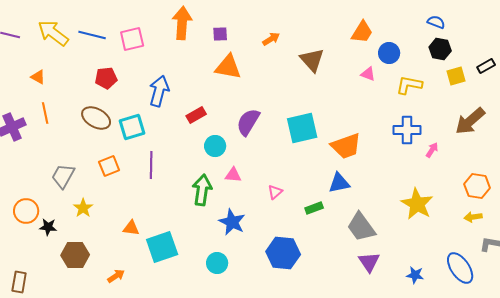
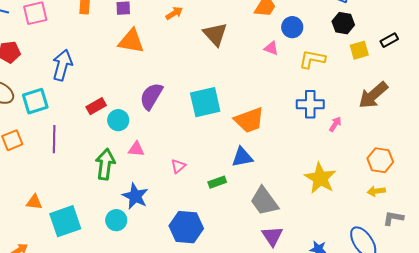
red rectangle: (196, 115) -> (96, 106), moved
cyan circle: (217, 263) -> (116, 220), moved

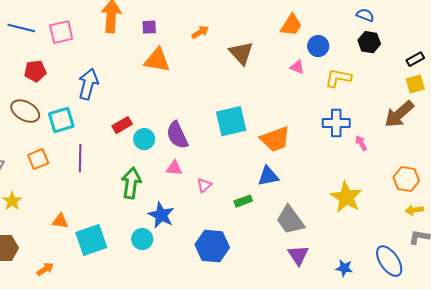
yellow square: (359, 50) -> (415, 84), moved
purple semicircle: (151, 96) -> (177, 135), moved, turned -56
pink arrow: (335, 124) -> (361, 143), turned -63
pink triangle: (136, 149) -> (174, 168), moved
yellow arrow: (376, 191) -> (414, 210), moved

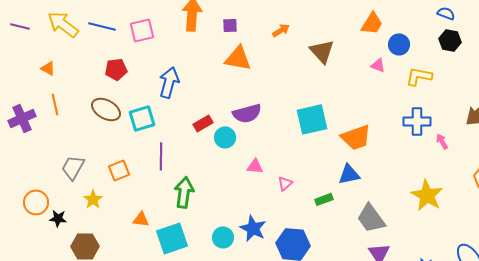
purple semicircle: (177, 135) -> (247, 113), moved, turned -80
orange square: (38, 159) -> (119, 170), moved
green arrow: (131, 183) -> (184, 192), moved
blue star: (161, 215) -> (253, 228), moved

